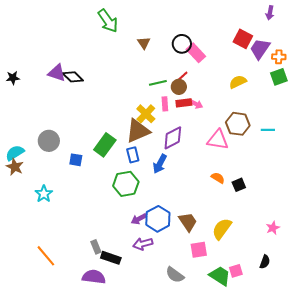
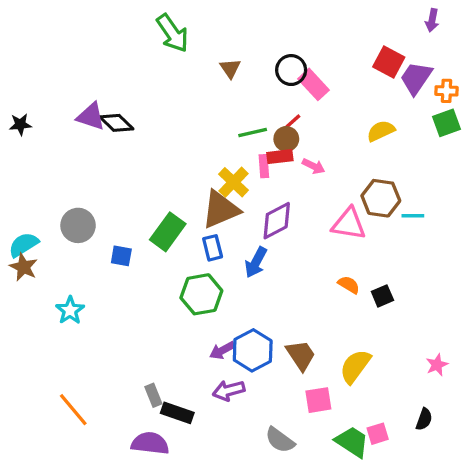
red rectangle: (184, 103) -> (280, 157), moved
cyan line: (268, 130) -> (413, 216), moved

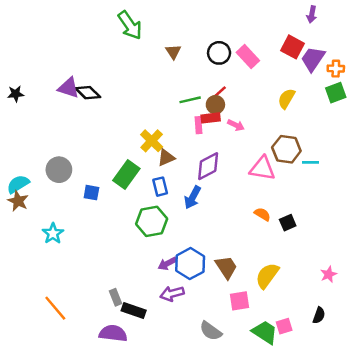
purple arrow: (432, 20) -> (312, 14), moved
pink rectangle: (314, 84) -> (248, 57), moved
yellow semicircle: (381, 131) -> (286, 99), turned -35
yellow cross: (233, 182) -> (152, 141), moved
brown triangle: (221, 209) -> (166, 158), size x0.6

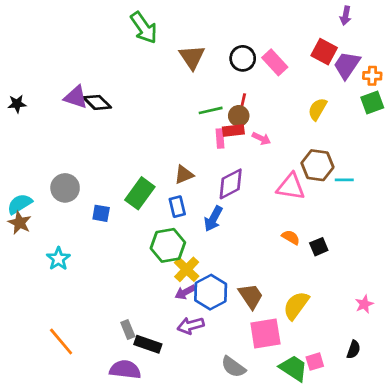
brown triangle: (173, 52) -> (192, 57), size x1.5
red line: (219, 93) -> (243, 102), turned -35
yellow cross: (152, 141) -> (187, 269), moved
pink square: (239, 301) -> (265, 334), size x1.4

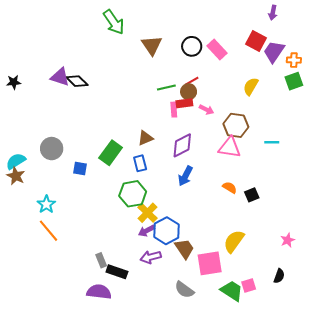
red line: (243, 102) -> (192, 81), turned 48
brown hexagon: (317, 165) -> (236, 125), moved
blue arrow: (213, 219) -> (185, 176), moved
brown trapezoid: (251, 296) -> (184, 249), moved
orange line: (61, 342) -> (48, 231), moved

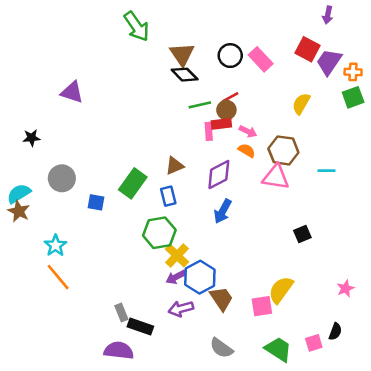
black diamond: (77, 81) -> (185, 75), moved
black star: (14, 82) -> (31, 138), moved
orange semicircle: (230, 188) -> (247, 150), moved
pink square: (210, 263) -> (262, 306), moved, size x0.7
pink square: (249, 285) -> (314, 343), moved

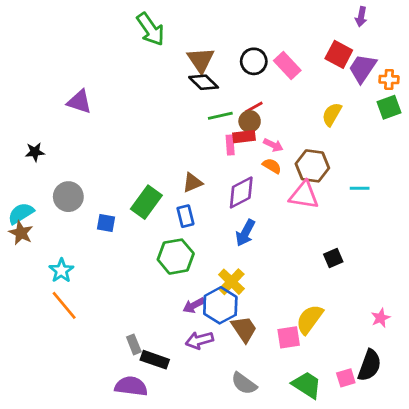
yellow cross: (177, 256) -> (231, 282), moved
black semicircle: (335, 332) -> (369, 365), size x1.6

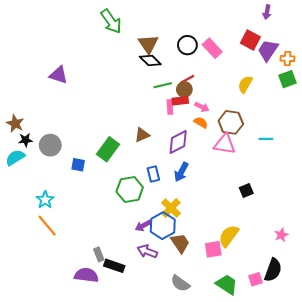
black star: (35, 152) -> (25, 140), moved
blue rectangle: (185, 216) -> (153, 174), moved
brown star: (21, 233) -> (15, 123), moved
purple arrow: (199, 340) -> (147, 251), turned 36
purple semicircle: (131, 386) -> (86, 275), moved

